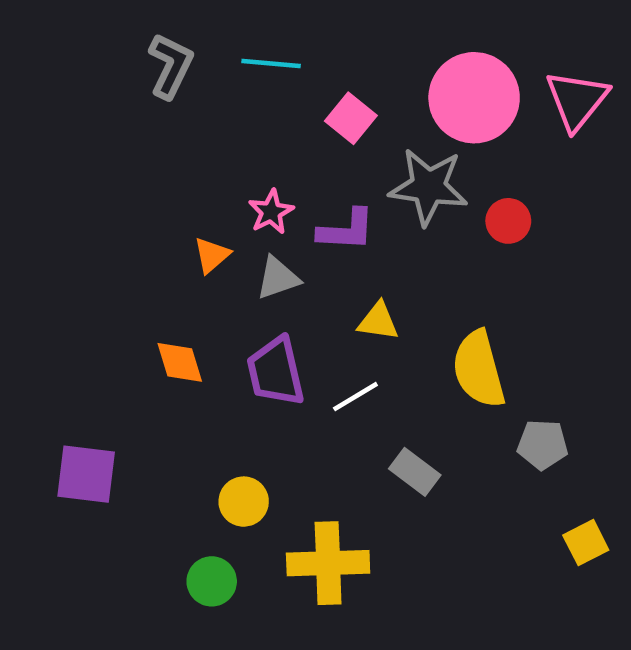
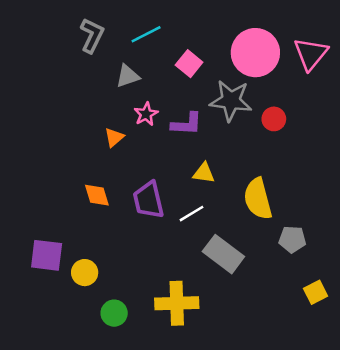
cyan line: (271, 64) -> (146, 34), turned -32
gray triangle: (278, 278) -> (128, 76), moved
gray rectangle: (415, 472) -> (223, 254), size x1.5
yellow circle: (244, 502) -> (85, 273), moved

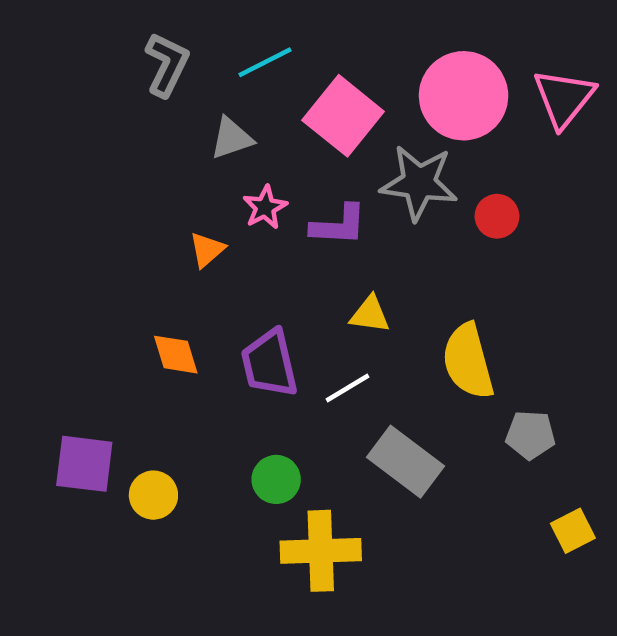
pink square: (189, 64) -> (343, 116), size x1.6
green circle: (114, 313) -> (276, 479), moved

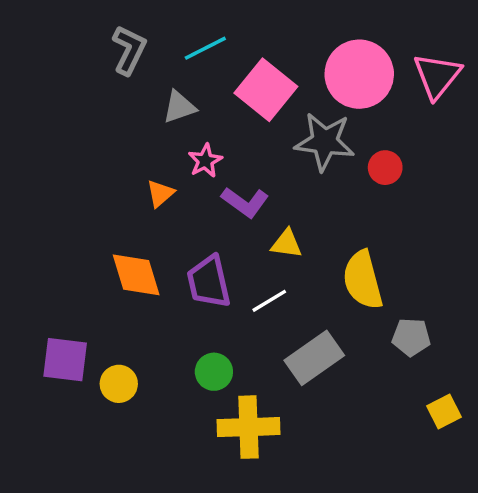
purple L-shape: (339, 225) -> (245, 202), moved, turned 33
orange diamond: (176, 355) -> (136, 275), size x1.4
gray rectangle: (406, 462) -> (314, 358), turned -72

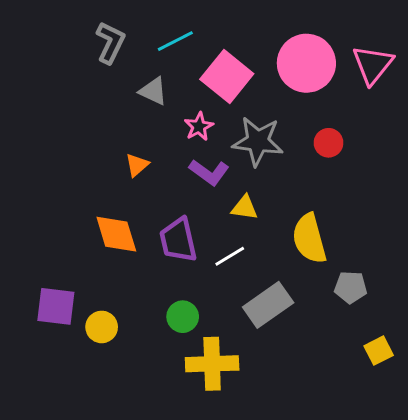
gray triangle: (179, 107) -> (153, 91), turned 44
gray star: (325, 142) -> (258, 141), moved
pink star: (205, 161) -> (199, 127), moved

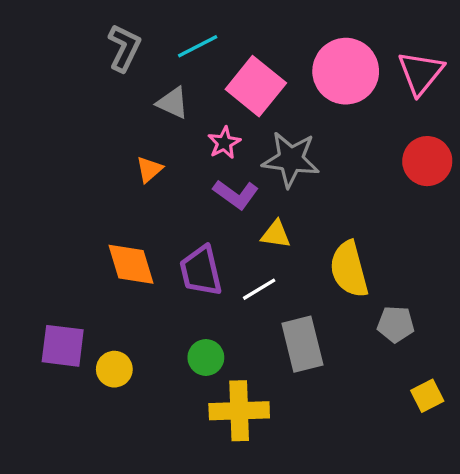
red circle: (329, 143) -> (427, 161), moved, size x1.5
orange triangle: (137, 165) -> (149, 169), moved
gray rectangle: (268, 305) -> (302, 344), turned -69

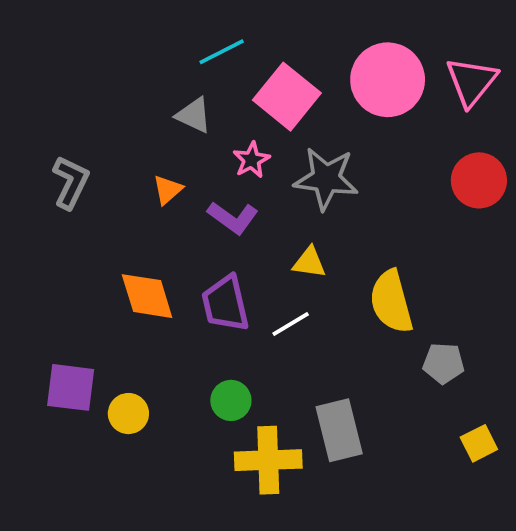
gray L-shape: (124, 48) -> (71, 182), moved
purple L-shape: (236, 194) -> (233, 218), moved
gray rectangle: (302, 344) -> (339, 430), moved

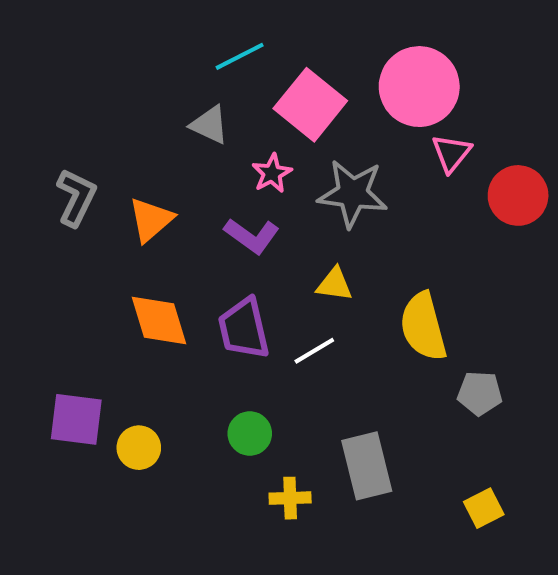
pink triangle: (471, 82) -> (451, 153), moved, size x0.7
orange triangle: (168, 190) -> (151, 220), moved, size x1.4
yellow square: (479, 443) -> (484, 508), moved
yellow cross: (268, 460) -> (290, 498), size x0.6

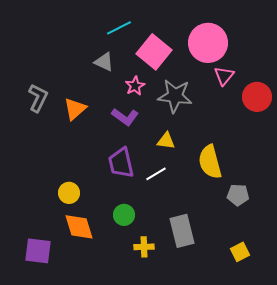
orange diamond: (159, 321) -> (79, 227), moved
purple square: (76, 419) -> (38, 251), moved
yellow circle: (139, 448) -> (69, 193), moved

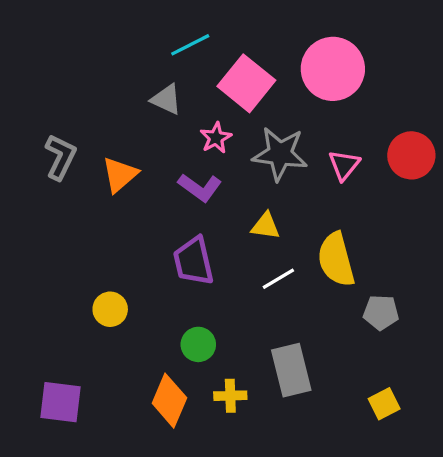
pink triangle: (224, 76) -> (344, 165), moved
white line: (156, 174) -> (278, 279), moved
orange diamond: (79, 227) -> (169, 401), moved, turned 40

